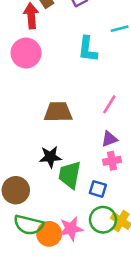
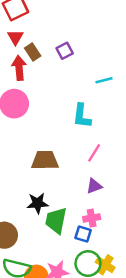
cyan L-shape: (88, 49) -> (82, 116), moved
pink cross: (112, 161) -> (92, 218), moved

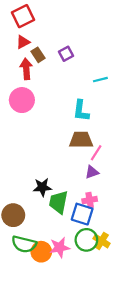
red triangle: (15, 37) -> (23, 42), turned 32
pink line: (94, 153) -> (96, 153), moved
brown trapezoid: (45, 160) -> (81, 140), moved
blue square: (83, 234) -> (82, 214), size x1.5

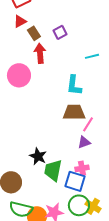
red arrow: (26, 69) -> (40, 53), moved
black star: (42, 187) -> (38, 156), turned 30

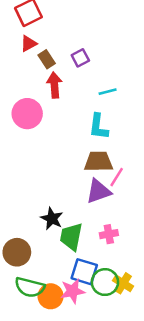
cyan line: (92, 56) -> (108, 92), moved
purple triangle: (84, 142) -> (98, 191), moved, size x1.5
blue square: (75, 181) -> (84, 272), moved

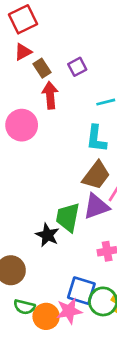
brown trapezoid: (98, 162) -> (96, 175), turned 128
green trapezoid: (71, 237) -> (68, 217), moved
green semicircle: (30, 287) -> (24, 307), size x0.7

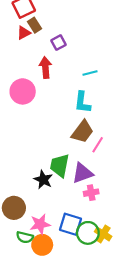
purple square: (77, 67) -> (58, 43), moved
brown rectangle: (42, 68) -> (35, 25), moved
purple triangle: (96, 207) -> (82, 173), moved
pink star: (69, 311) -> (40, 224), moved

